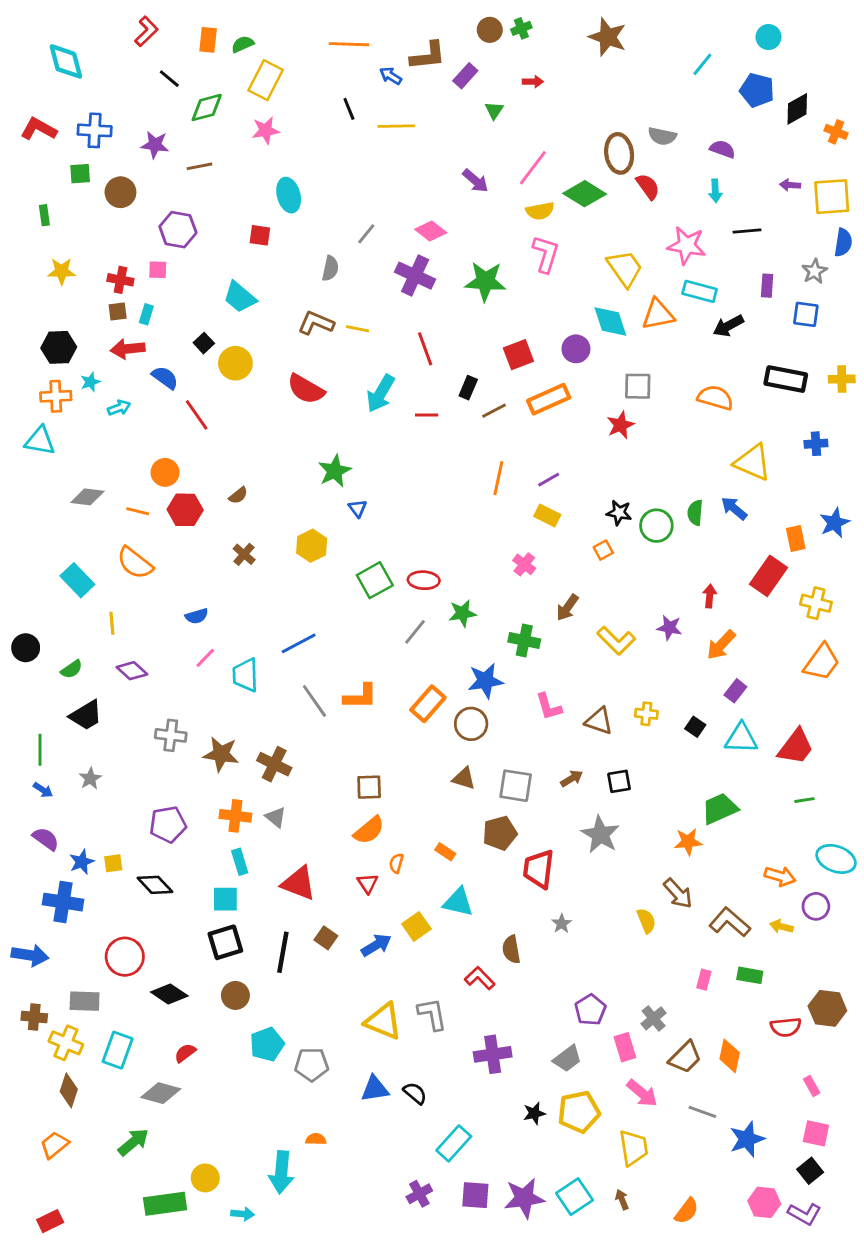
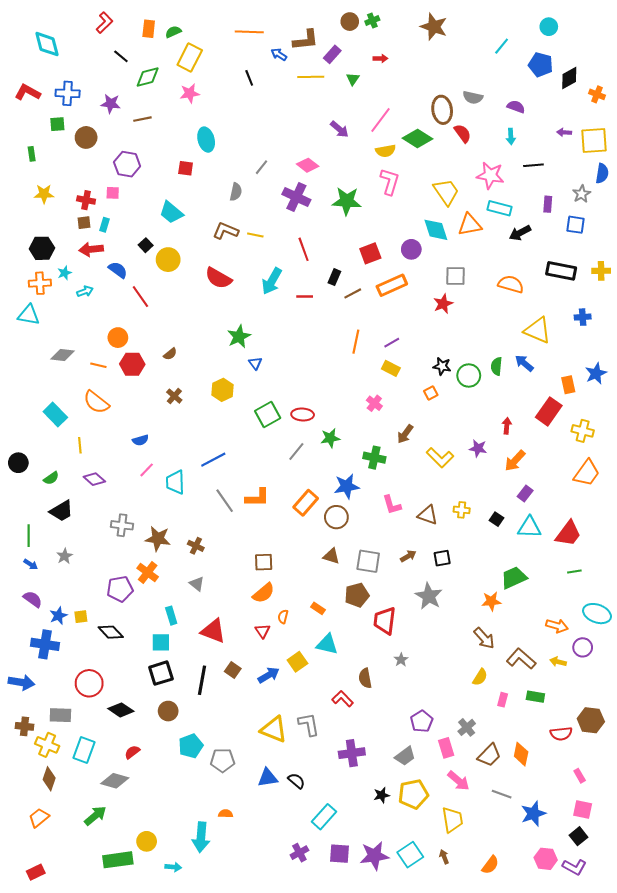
yellow line: (396, 126) -> (311, 77), moved
brown cross: (274, 764) -> (196, 546), size x0.7
orange cross: (235, 816) -> (148, 573), moved, turned 30
yellow semicircle: (646, 921) -> (480, 677), moved, turned 54

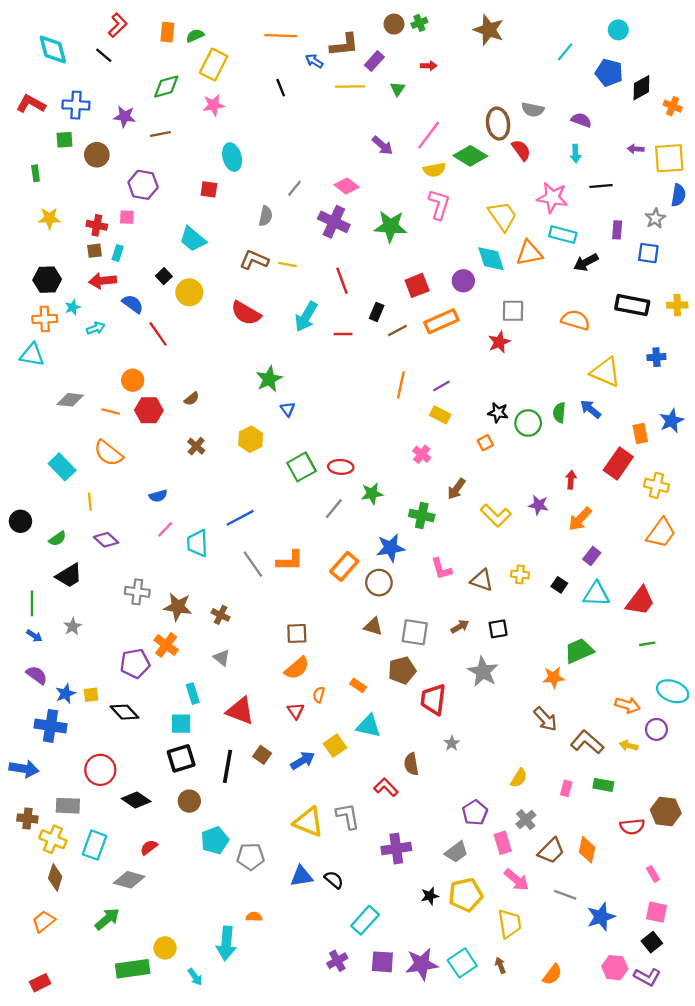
black line: (121, 56) -> (104, 55), moved
yellow semicircle: (480, 677) -> (519, 778), moved
cyan arrow: (173, 867) -> (195, 977), turned 49

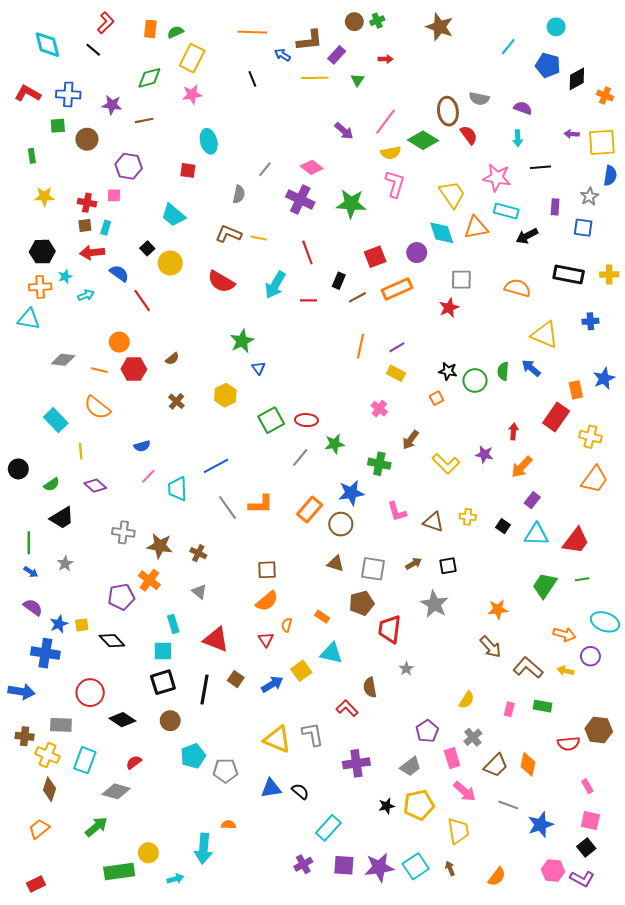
green trapezoid: (579, 651) -> (545, 585), moved, turned -32
cyan arrow: (195, 977) -> (175, 879), turned -70

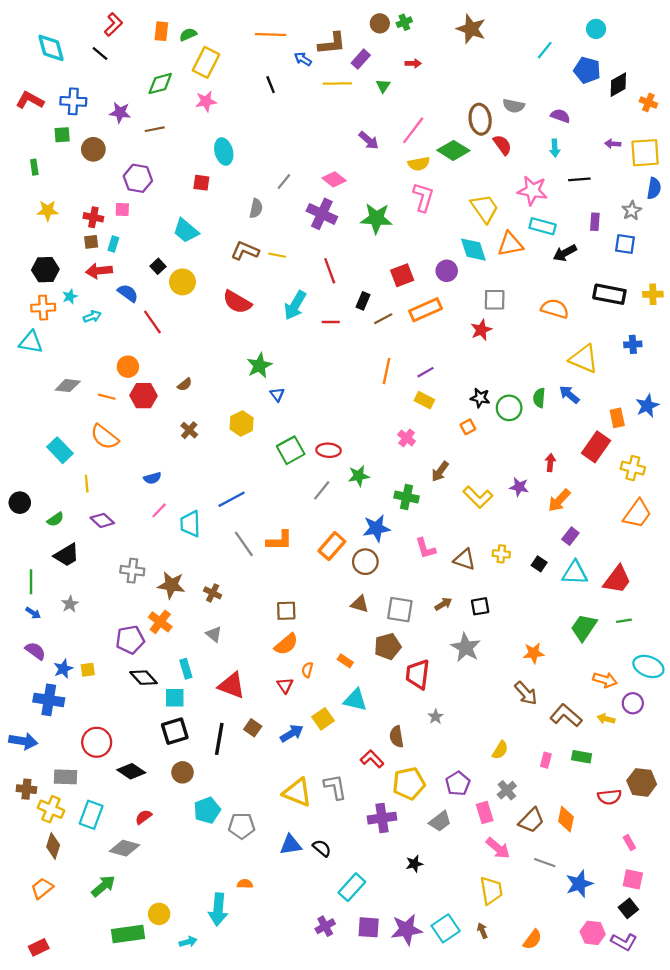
black diamond: (112, 641) -> (144, 678), moved
yellow pentagon: (419, 805) -> (409, 784), moved

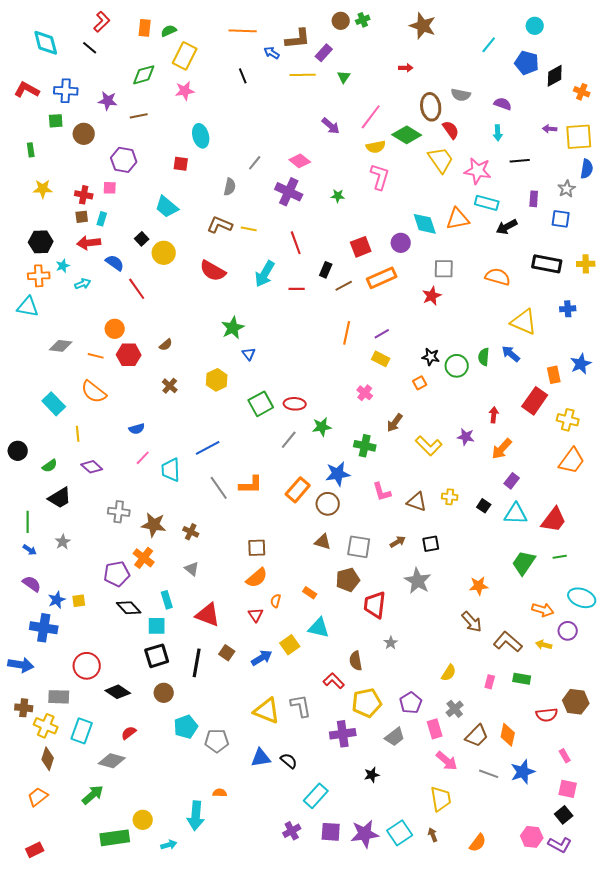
red arrow: (413, 63) -> (406, 68), moved
yellow trapezoid: (485, 208) -> (441, 160), moved
green star: (376, 218) -> (338, 196), size x0.5
blue star: (579, 884) -> (523, 772), moved

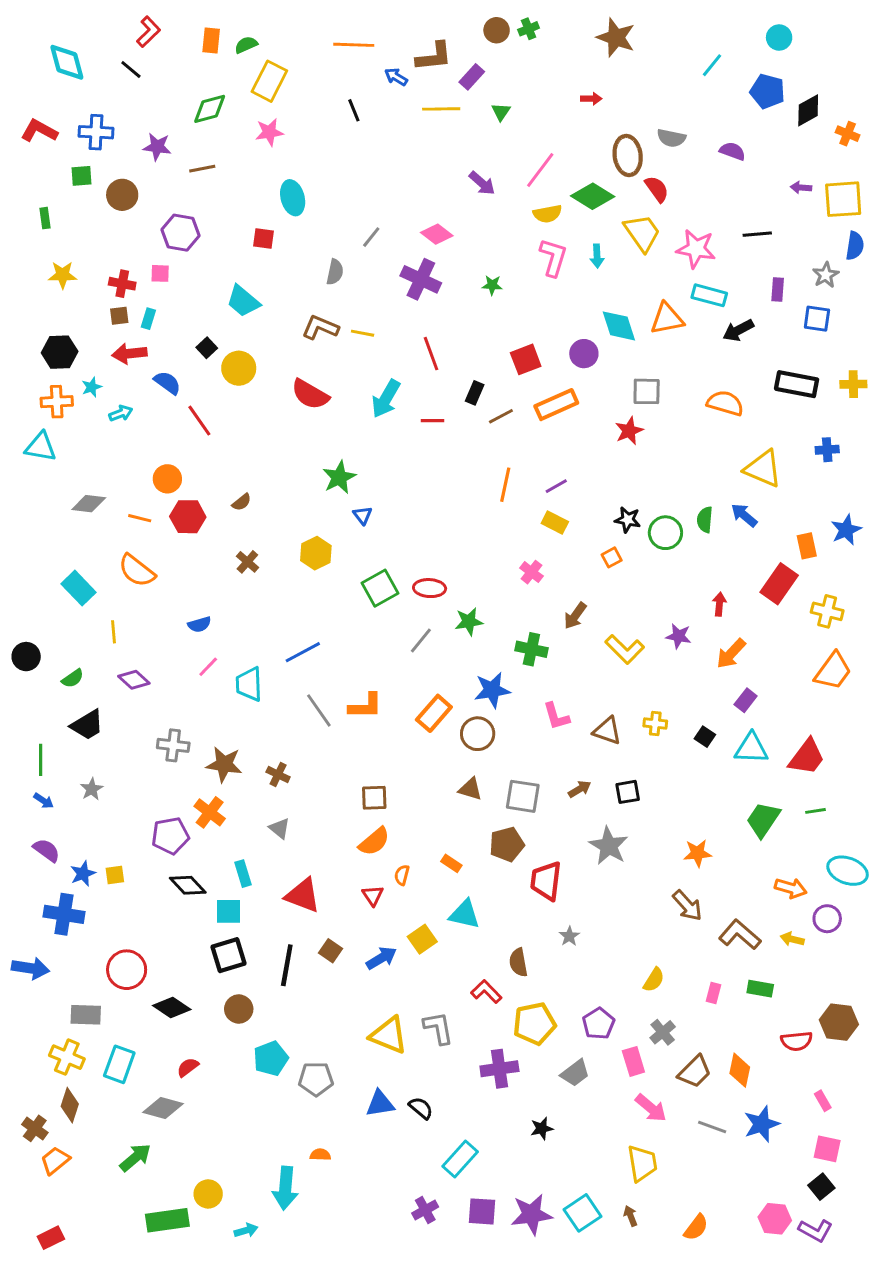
cyan arrow: (498, 133) -> (597, 256), moved
brown cross: (24, 708) -> (35, 1128), moved, turned 30

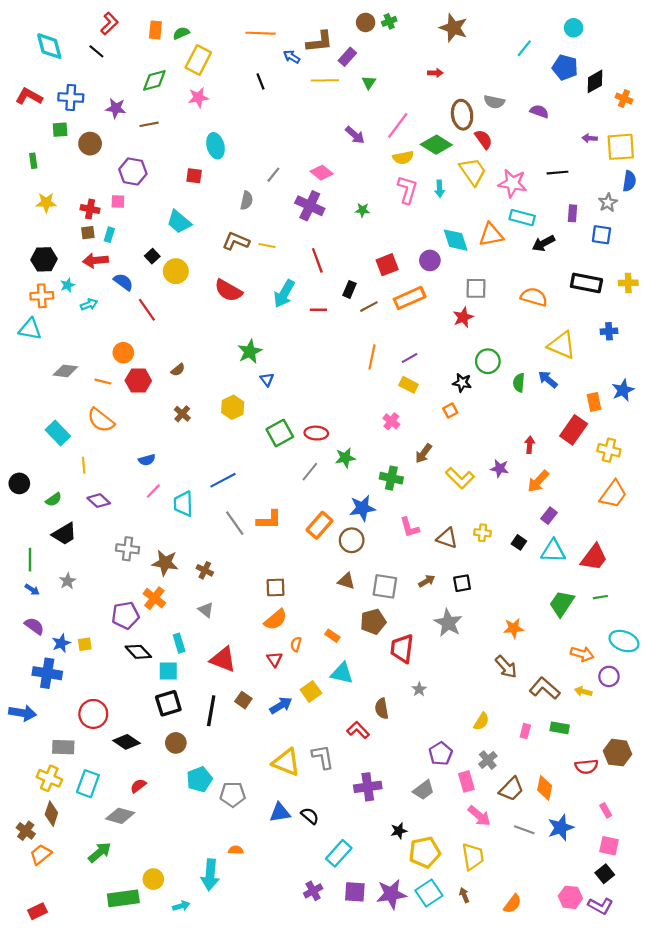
green circle: (665, 533) -> (488, 361), moved
yellow pentagon: (534, 1024) -> (425, 852), moved

